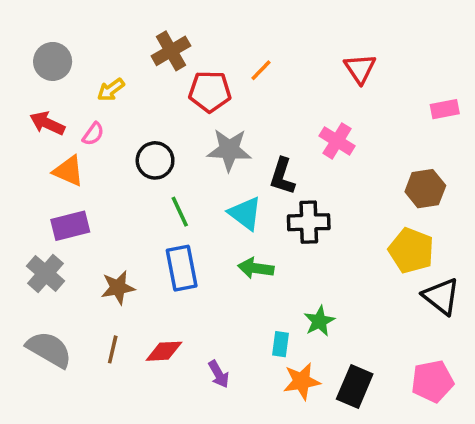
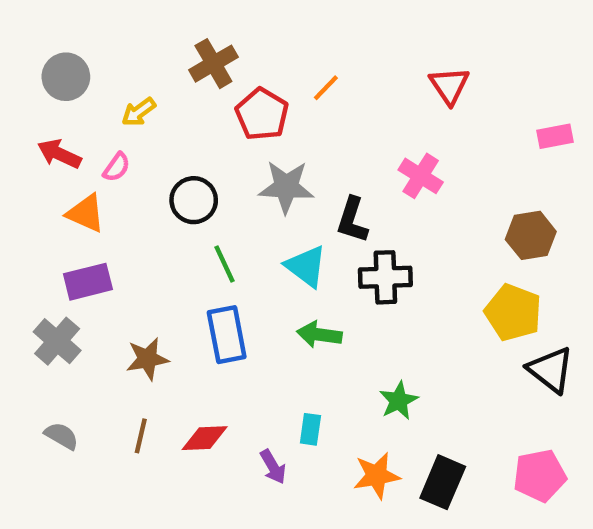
red pentagon: (210, 92) -> (262, 114), turned 30
cyan rectangle: (280, 344) -> (310, 429), moved
gray semicircle: (49, 349) -> (61, 436), size x0.6

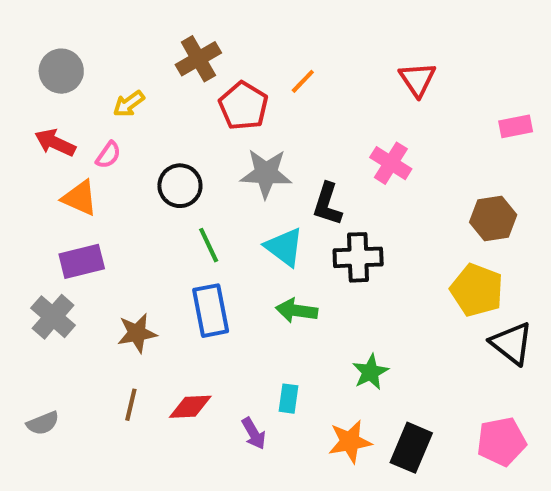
gray semicircle: (61, 436) -> (43, 423), moved, turned 128

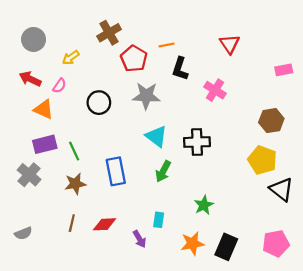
orange line: (303, 81) -> (167, 45), turned 35
black L-shape: (327, 204) -> (180, 69), moved
green line: (209, 245) -> (74, 151), moved
green arrow: (297, 311) -> (163, 171), turned -70

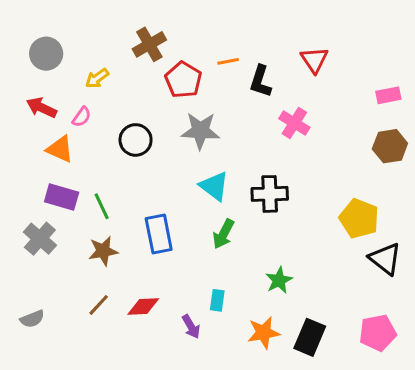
black L-shape: (180, 69) -> (260, 81), moved
brown hexagon: (271, 121) -> (390, 146), moved
purple rectangle: (45, 144) -> (62, 197), turned 30
brown line: (72, 223) -> (99, 305), turned 30

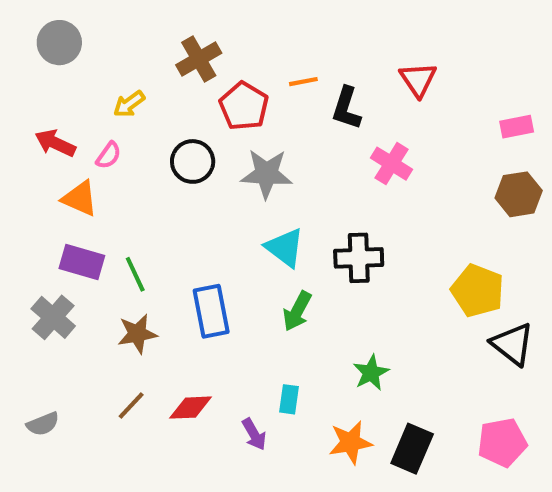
gray circle: (46, 54) -> (59, 43), moved
black circle: (136, 140) -> (193, 161), moved

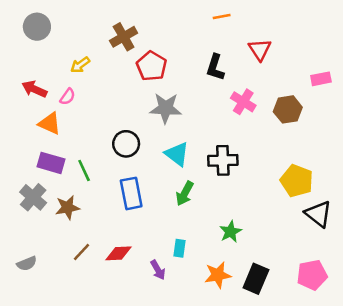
orange line: (303, 82) -> (222, 16), moved
black circle: (193, 161) -> (126, 144), moved
brown hexagon: (519, 194) -> (288, 109), moved
brown star: (137, 334) -> (67, 207), moved

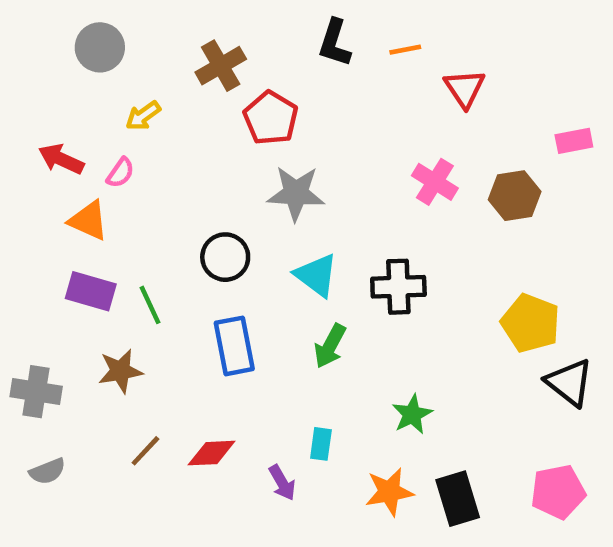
orange line: (222, 16) -> (405, 50), moved
gray circle: (37, 27) -> (100, 47), moved
black L-shape: (215, 67) -> (335, 43), moved
gray cross: (33, 197) -> (36, 392), moved, turned -32
black rectangle: (256, 279) -> (458, 499), turned -40

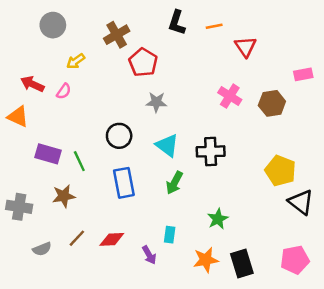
gray star: (296, 193) -> (156, 102), size x0.7
orange triangle: (88, 221) -> (18, 117), moved
gray semicircle: (47, 471) -> (42, 249), moved

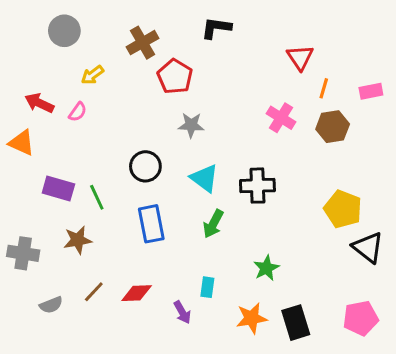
black L-shape: (177, 23) -> (216, 28), turned 80
orange line: (214, 26) -> (324, 88), moved, turned -63

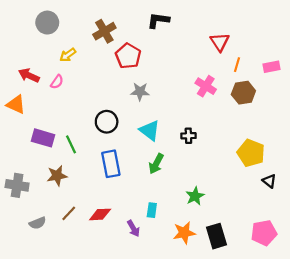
black cross: (257, 186) -> (188, 136), size x0.6
black triangle: (368, 247) -> (269, 181), size x0.6

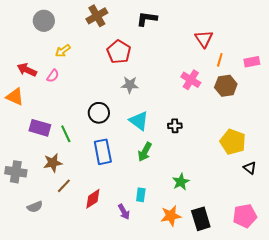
brown cross: (104, 31) -> (97, 16), moved
brown line: (69, 213) -> (64, 186), moved
red diamond: (100, 214) -> (93, 199), turned -30

